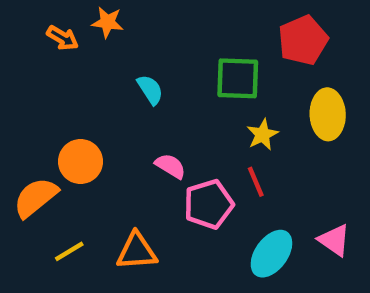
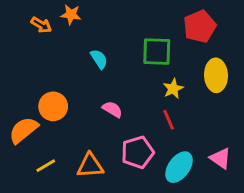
pink pentagon: (209, 204) -> (138, 152), moved

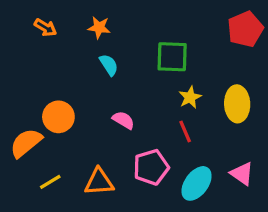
orange star: (71, 15) -> (99, 28), moved
red pentagon: (200, 26) -> (245, 29), moved
yellow ellipse: (216, 75) -> (237, 104), moved

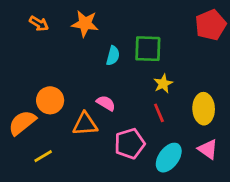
orange star: (99, 28) -> (85, 24), size x1.4
cyan semicircle: (109, 65) -> (113, 56), moved, turned 48
yellow ellipse: (237, 104) -> (204, 109), moved
orange triangle: (99, 182) -> (85, 124), moved

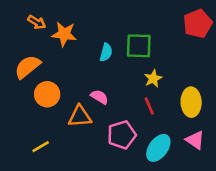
orange star: (85, 24) -> (64, 34), moved
orange semicircle: (22, 123) -> (27, 67), moved

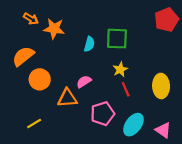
yellow star: (153, 79) -> (120, 69), moved
pink semicircle: (99, 97) -> (84, 82), turned -64
pink triangle: (195, 140) -> (163, 130), moved

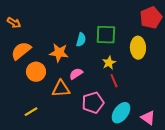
orange arrow: (31, 19) -> (14, 23), moved
orange star: (54, 29) -> (59, 53), moved
yellow ellipse: (161, 86) -> (138, 48), moved

